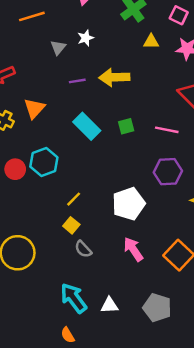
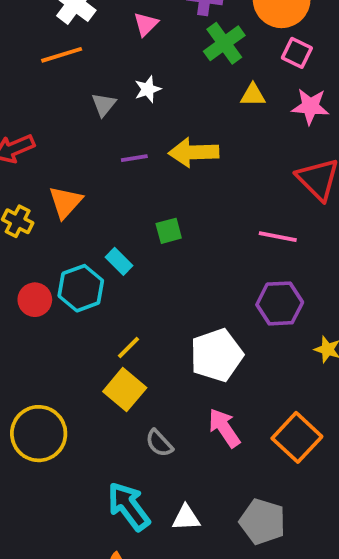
cyan rectangle: (87, 126) -> (119, 261), moved, size x0.6
green square: (126, 126) -> (169, 231), moved
yellow square: (71, 225) -> (125, 390), size x1.5
gray semicircle: (83, 249) -> (159, 443), moved

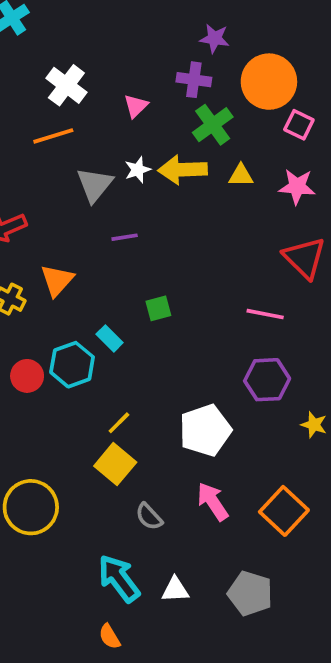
pink square: (297, 53) -> (299, 125), moved
gray triangle: (104, 105) -> (95, 185), size x1.5
yellow arrow: (194, 152) -> (183, 170), moved

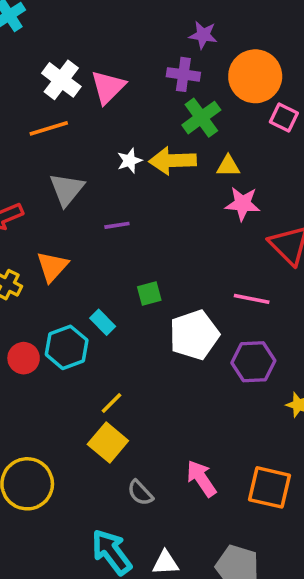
pink triangle: (136, 106) -> (108, 87), moved, size x1.5
gray triangle: (95, 185) -> (67, 189), moved
pink star: (297, 187) -> (243, 204), moved
white pentagon: (205, 430) -> (194, 335), moved
orange square: (284, 511) -> (270, 487), turned -30

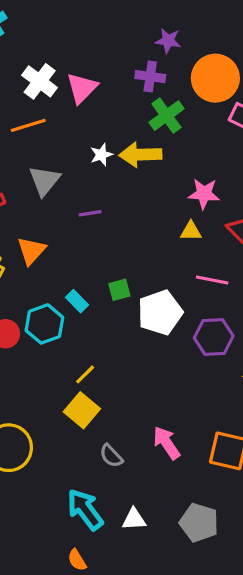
yellow triangle: (228, 166) -> (191, 231), moved
green square: (149, 294) -> (119, 290), moved

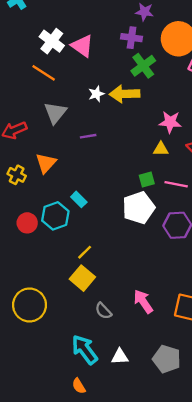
pink triangle: (82, 88) -> (82, 46), turned -40
orange line: (28, 125) -> (44, 73), turned 50
green square: (119, 290) -> (147, 180), moved

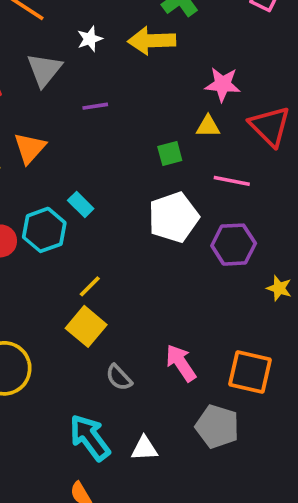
white star: (96, 94) -> (90, 39), moved
green square: (147, 180) -> (170, 154), moved
gray pentagon: (167, 359) -> (217, 427), moved

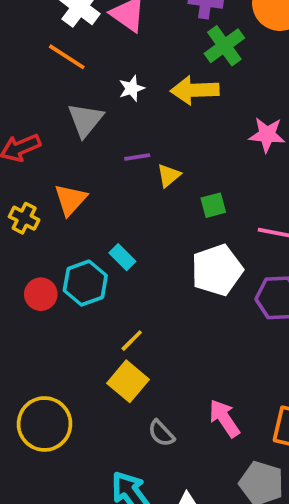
yellow triangle: (208, 126) -> (169, 175), moved, turned -40

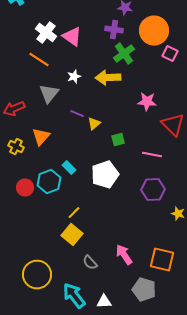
purple line: (137, 157) -> (77, 114), turned 32
white pentagon: (217, 270) -> (105, 175), moved
yellow circle: (45, 424) -> (37, 275), moved

